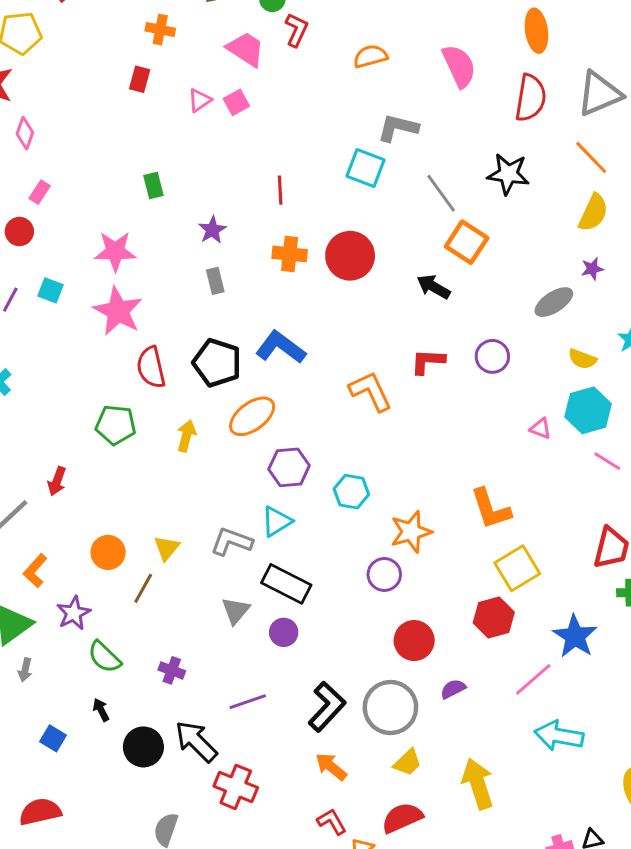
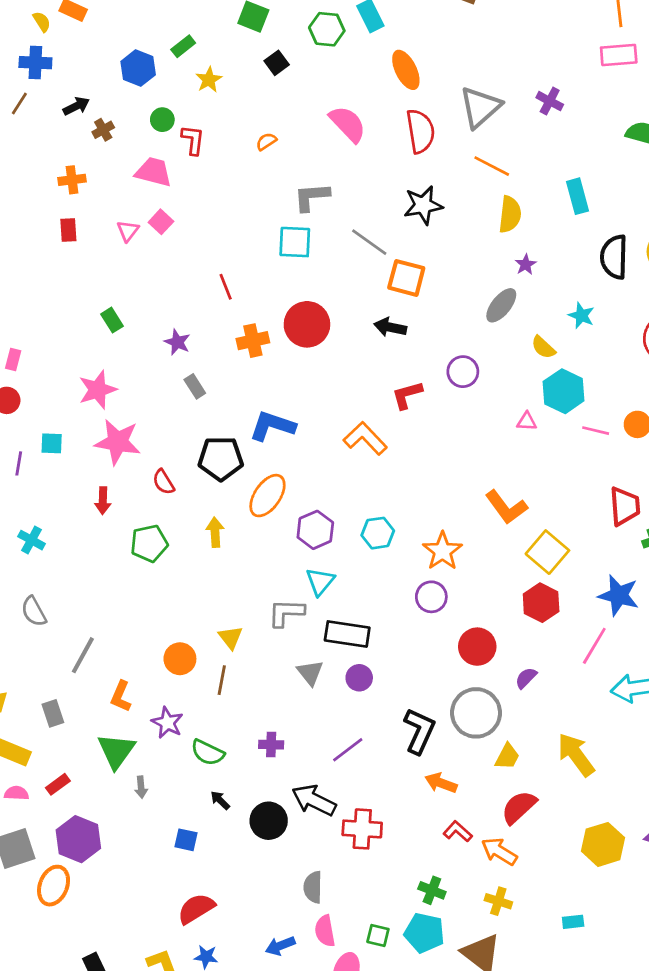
orange semicircle: (370, 56) -> (266, 142), size x0.7
yellow semicircle: (582, 359) -> (543, 347), turned 40
red semicircle: (151, 367) -> (163, 482), size x0.7
red arrow: (57, 481) -> (103, 501), moved

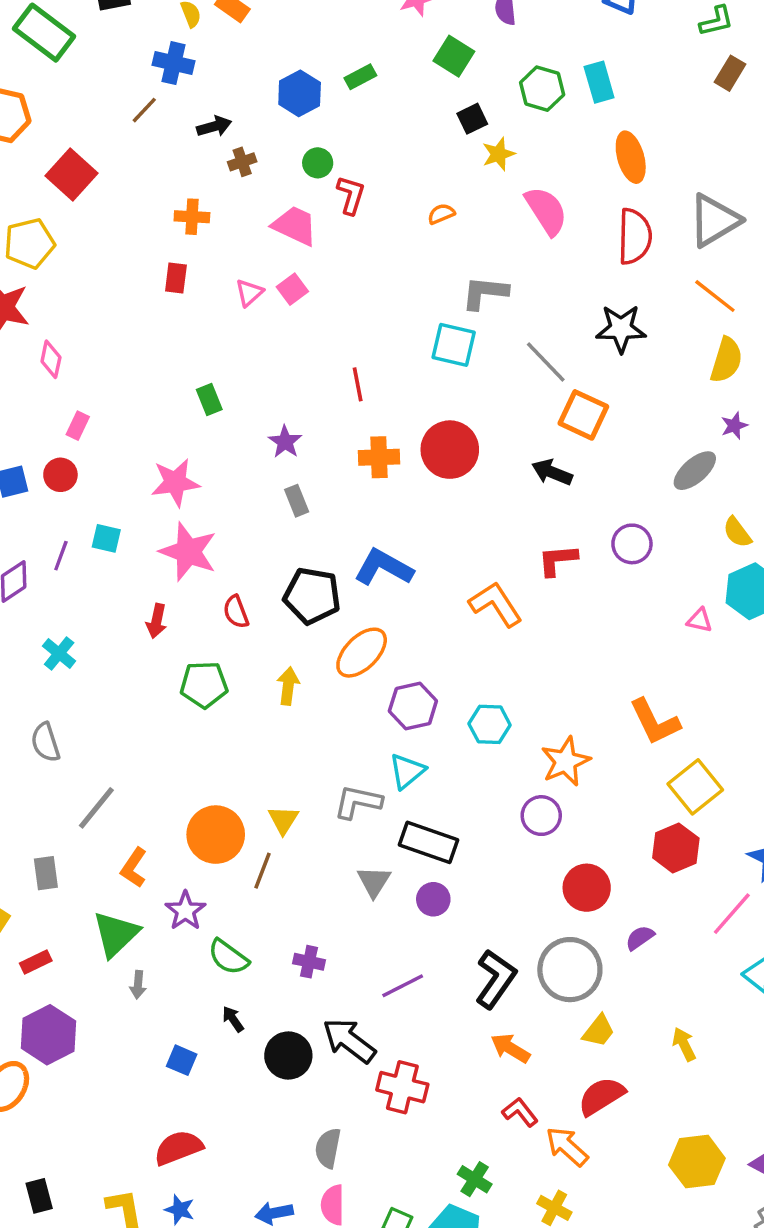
yellow star: (209, 80) -> (498, 154), moved
orange circle: (180, 659) -> (216, 835), size x1.4
yellow arrow: (576, 755) -> (684, 1044), size x0.6

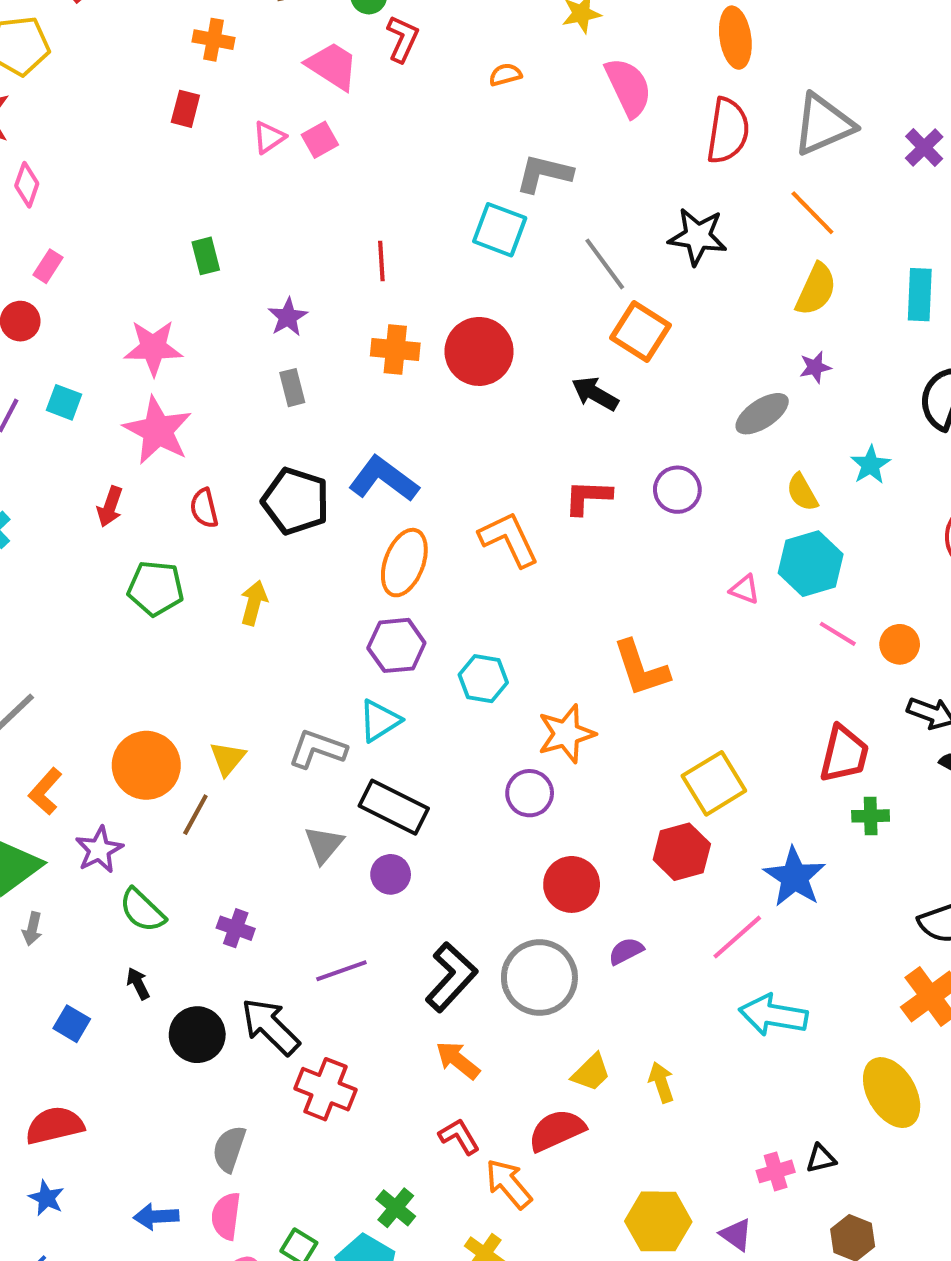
orange ellipse: (362, 653) -> (404, 563), moved, turned -32
orange L-shape: (655, 722) -> (641, 668), moved
yellow trapezoid: (599, 1031) -> (591, 1073), moved

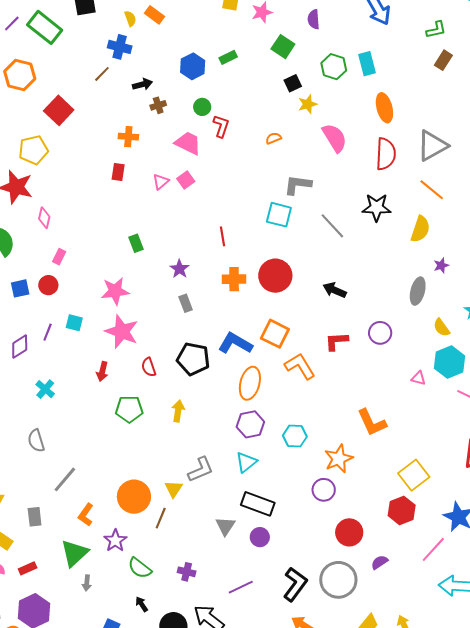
yellow semicircle: (816, 289) -> (420, 229), moved
orange square: (640, 332) -> (275, 334), moved
gray ellipse: (762, 414) -> (418, 291), turned -36
gray L-shape: (317, 749) -> (201, 469), moved, turned 144

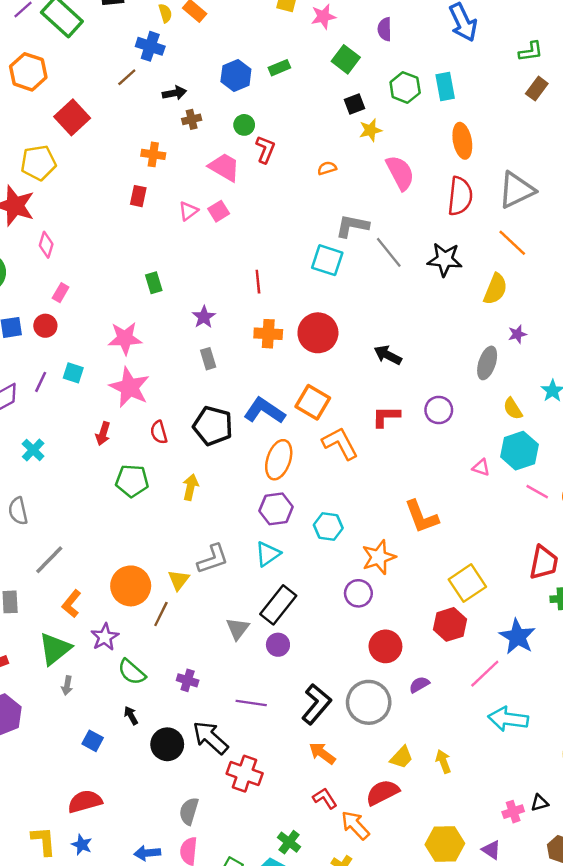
gray line: (332, 226) -> (389, 252), moved
black rectangle: (258, 504) -> (278, 605), turned -76
purple line: (241, 587) -> (251, 703), turned 30

